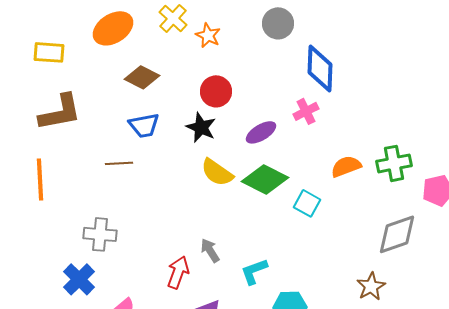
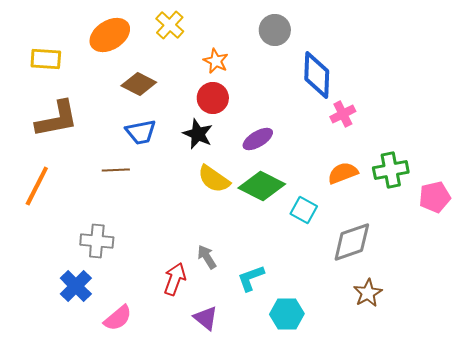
orange star: (208, 35) -> (216, 61), moved
pink cross: (306, 111) -> (343, 114), moved
orange line: (40, 179) -> (37, 186), turned 30
gray diamond: (397, 234) -> (352, 242), moved

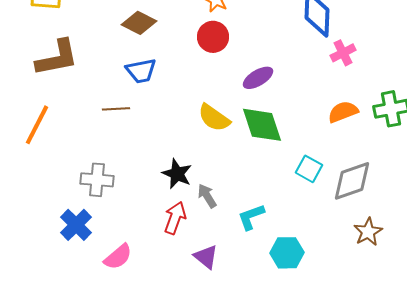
black star: (198, 134) -> (177, 174), moved
green diamond: (262, 186) -> (262, 125), turned 45
cyan square: (304, 210) -> (309, 169), moved

